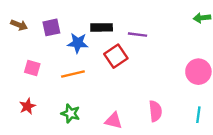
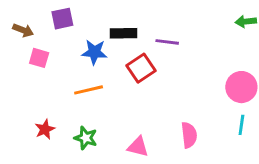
purple square: (51, 27) -> (62, 19), moved
pink square: (32, 68) -> (39, 58), moved
red star: (27, 106) -> (45, 129), moved
cyan line: (198, 115) -> (241, 125), moved

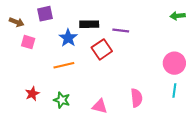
blue star: (94, 52) -> (68, 38), turned 30

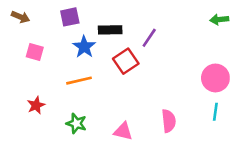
purple square: (45, 14) -> (70, 17), moved
brown arrow: (17, 22) -> (20, 17), moved
purple line: (121, 31) -> (149, 38), turned -63
red star: (32, 94) -> (36, 105), moved

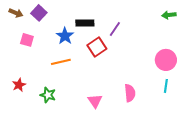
purple square: (70, 17) -> (39, 13), moved, turned -35
red star: (36, 105) -> (19, 85), moved
green star: (76, 123) -> (48, 95), moved
pink triangle: (123, 131) -> (95, 101), turned 42

